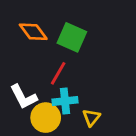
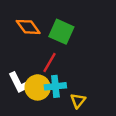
yellow circle: (46, 118) -> (38, 87), moved

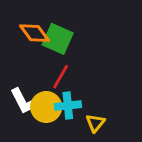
green square: (61, 32) -> (58, 39), moved

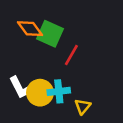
red line: (61, 77) -> (71, 55), moved

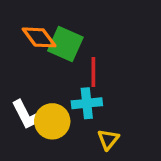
red line: (71, 55) -> (93, 72), turned -30
cyan cross: (59, 91) -> (87, 103), moved

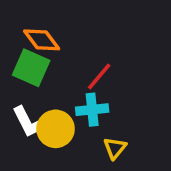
green square: (65, 44) -> (31, 68), moved
red line: (93, 72) -> (99, 76), turned 40

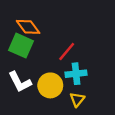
cyan cross: (92, 110) -> (76, 74), moved
yellow circle: (56, 129) -> (50, 85), moved

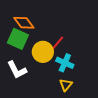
cyan cross: (76, 74) -> (65, 63), turned 30
yellow circle: (50, 85) -> (43, 52), moved

